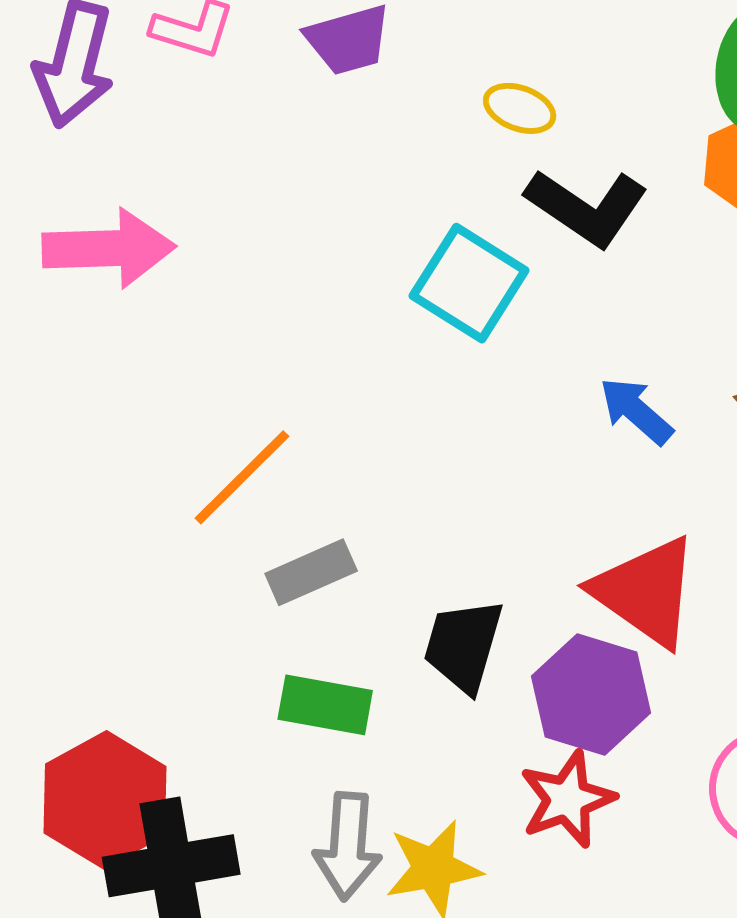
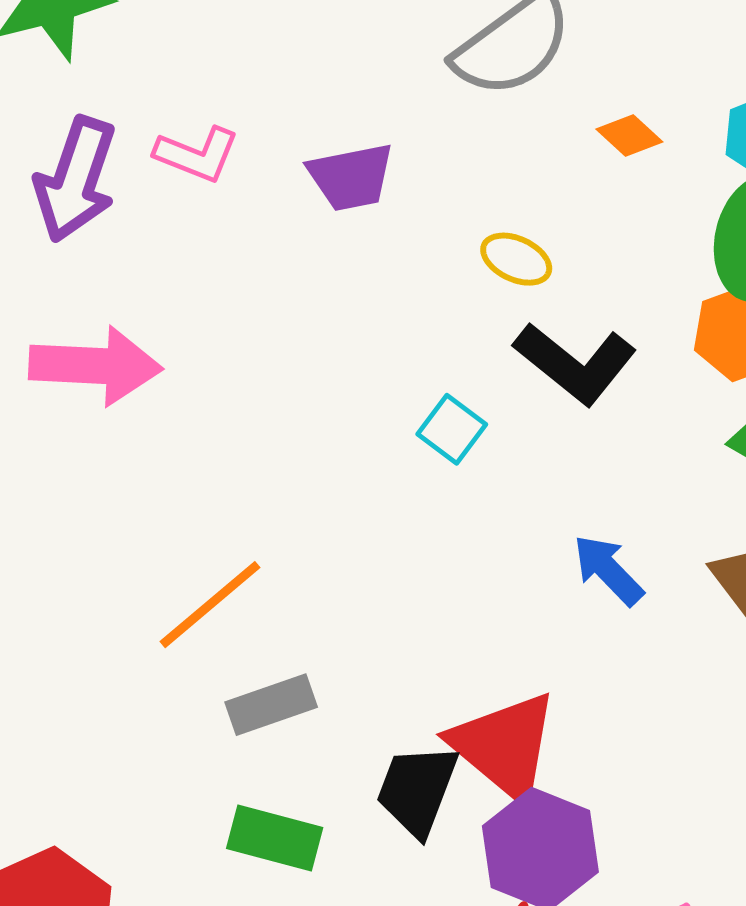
cyan square: (469, 283) -> (452, 429), size x0.6
red triangle: (646, 592) -> (504, 746), moved

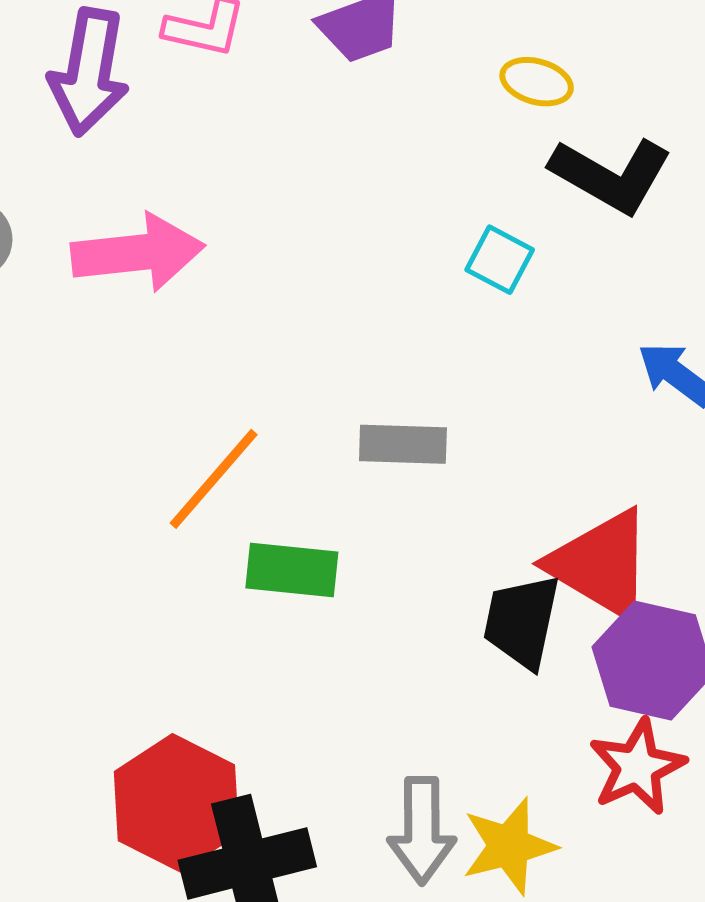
orange line: (210, 605) -> (214, 479), moved
gray rectangle: (271, 705) -> (403, 444), moved, turned 30
green rectangle: (275, 838) -> (292, 570), moved

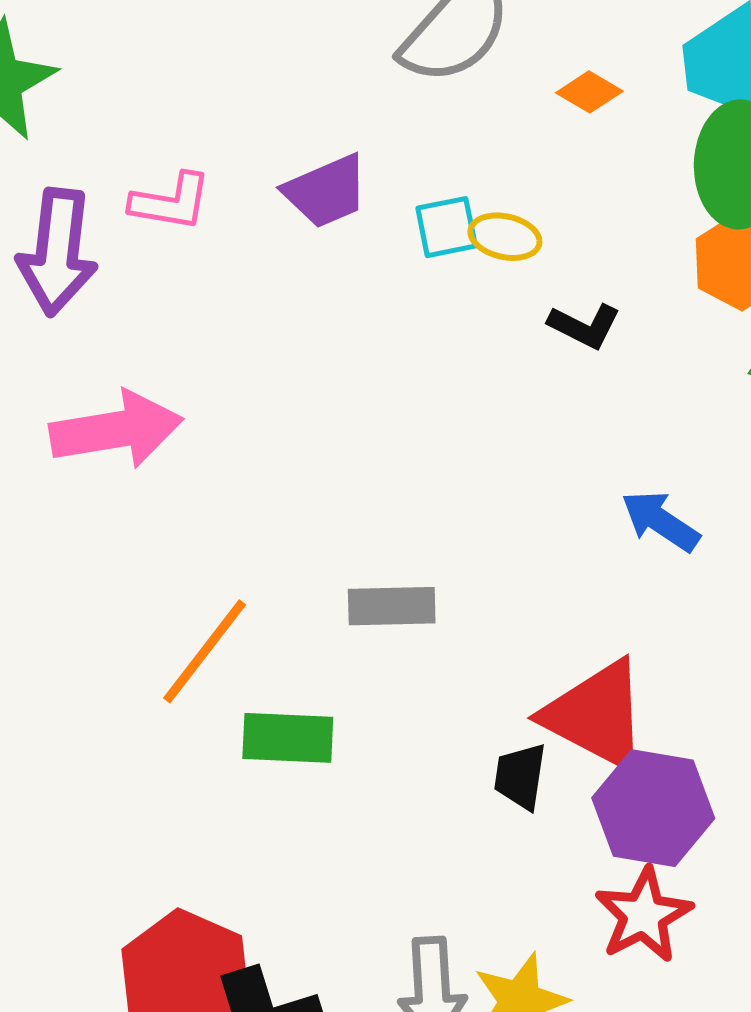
black L-shape: (611, 175) -> (585, 326), size x0.6
cyan square: (500, 260) -> (447, 227), moved, turned -36
black trapezoid: (522, 621) -> (520, 776), size x0.7

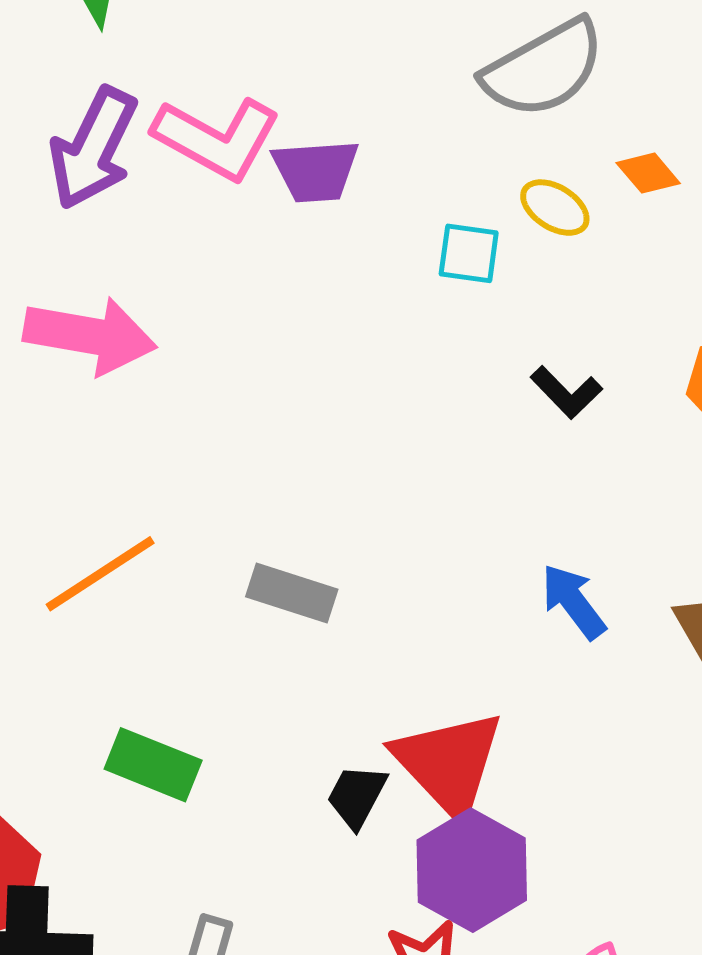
purple trapezoid: (326, 191) -> (316, 171), moved
pink L-shape: (171, 202) -> (217, 138), size x1.5
yellow ellipse: (505, 237) -> (555, 208), moved
green rectangle: (288, 738) -> (153, 765), moved

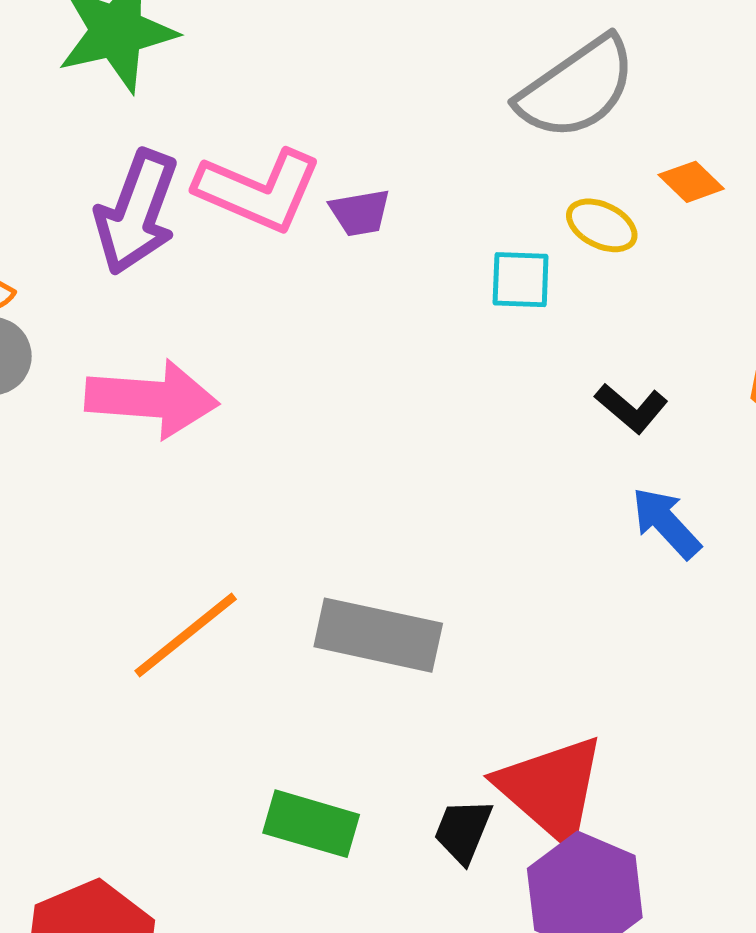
purple trapezoid: (316, 171) -> (360, 213), size x0.7
gray rectangle: (292, 593) -> (378, 635), size x1.4
blue arrow: (573, 602) -> (666, 523), moved
green rectangle: (153, 765) -> (311, 824), moved

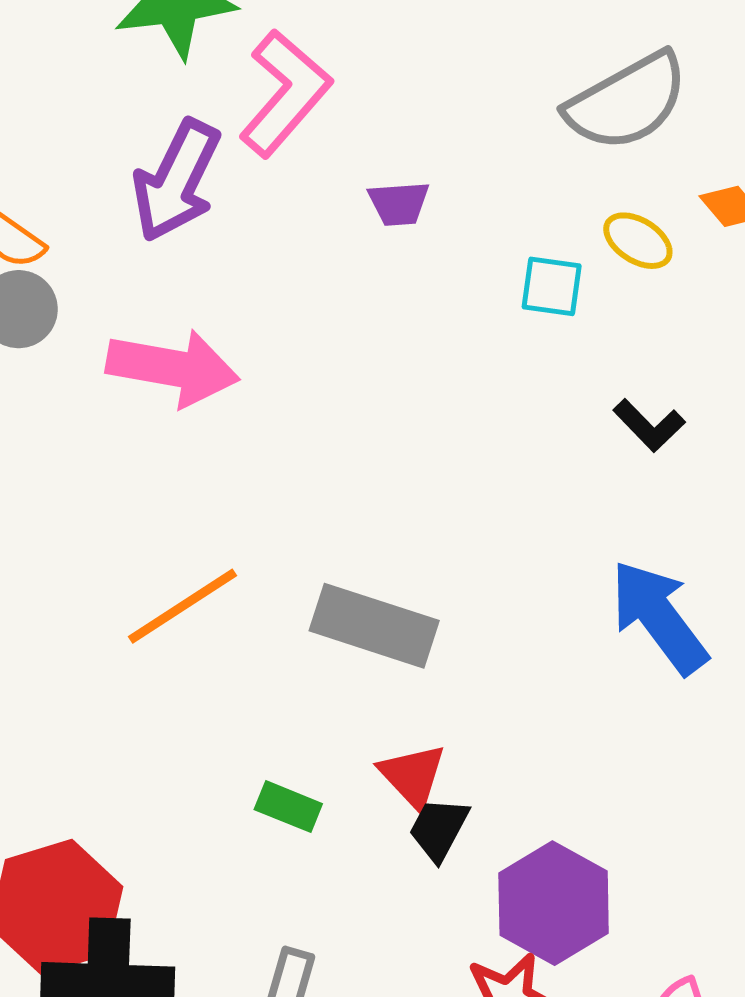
pink L-shape: (258, 190) -> (285, 93), moved, turned -78
blue arrow: (666, 523) -> (659, 617), moved, size x1.5
red triangle: (551, 789) -> (413, 776), moved, size x0.6
green rectangle: (311, 824) -> (288, 807), size x0.7

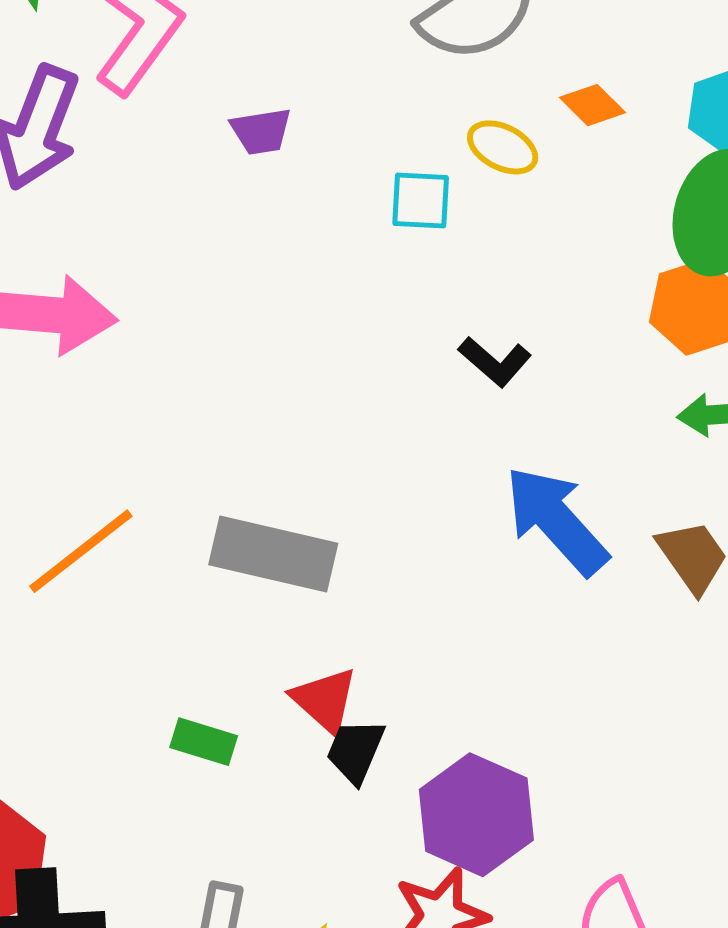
black L-shape: (649, 425) -> (495, 362), moved

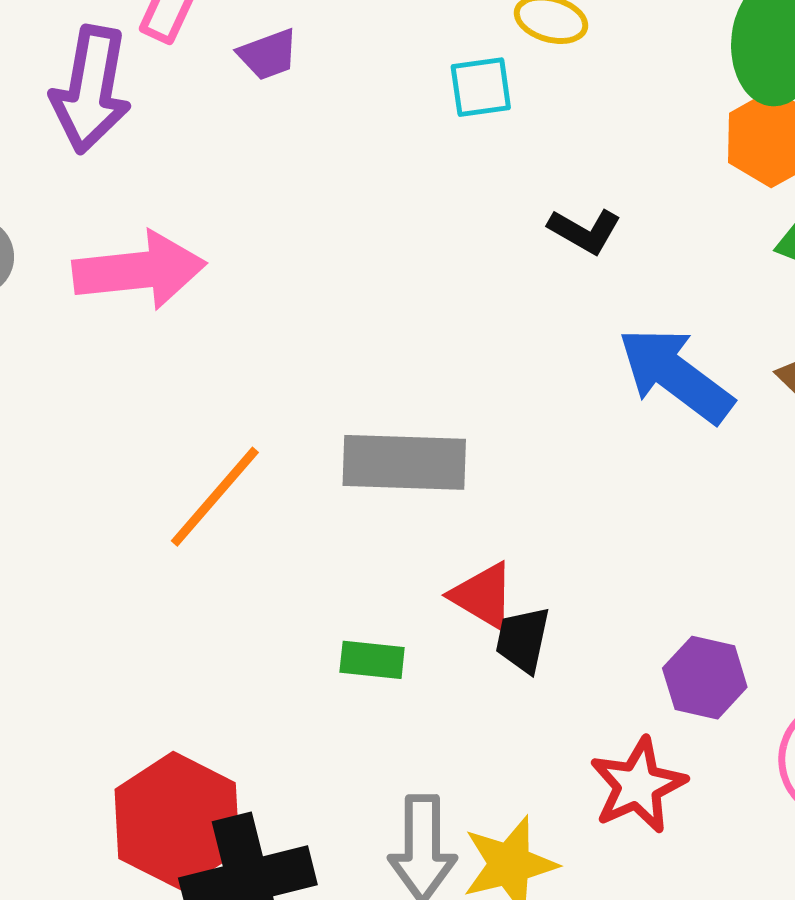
purple trapezoid: (261, 131) -> (268, 55), moved
purple hexagon: (476, 815) -> (705, 678), moved, size x0.7

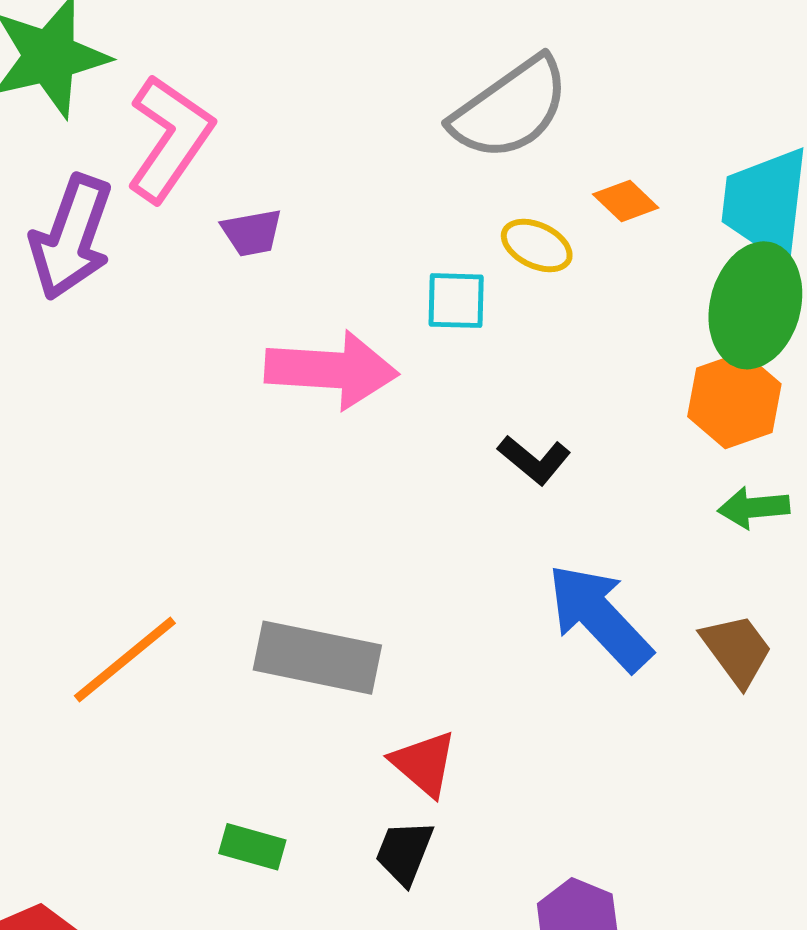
pink arrow: (139, 270) -> (331, 370), moved
red triangle: (483, 596) -> (424, 763), moved

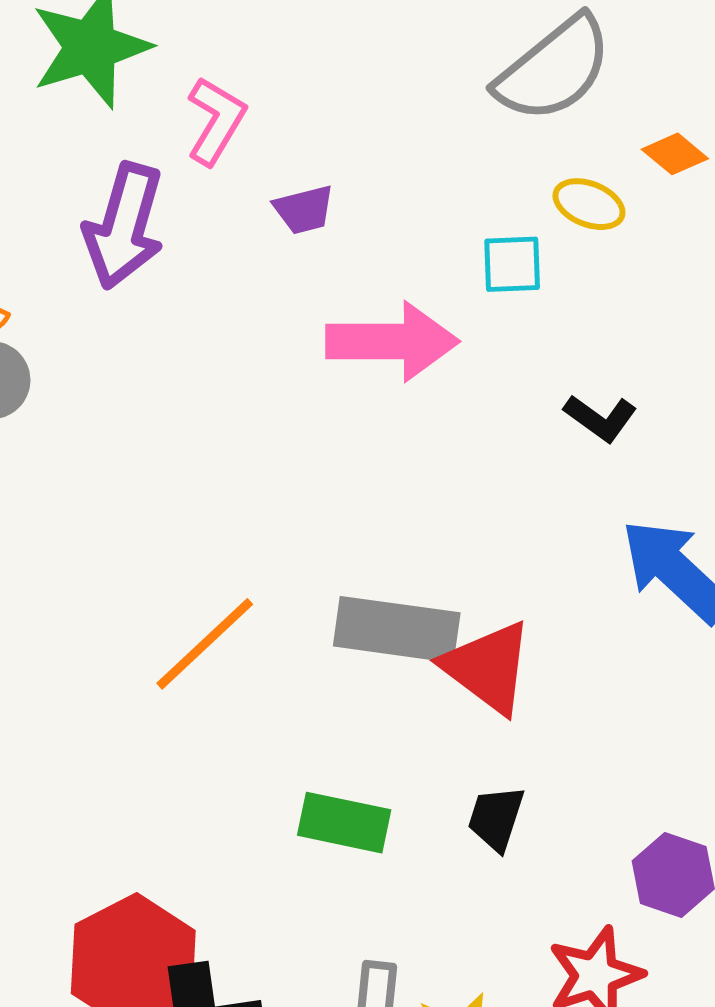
pink L-shape: (170, 138) -> (216, 121), size x0.7
red triangle: (424, 763) -> (488, 667), moved, size x1.4
green rectangle: (252, 847) -> (344, 823), size x1.4

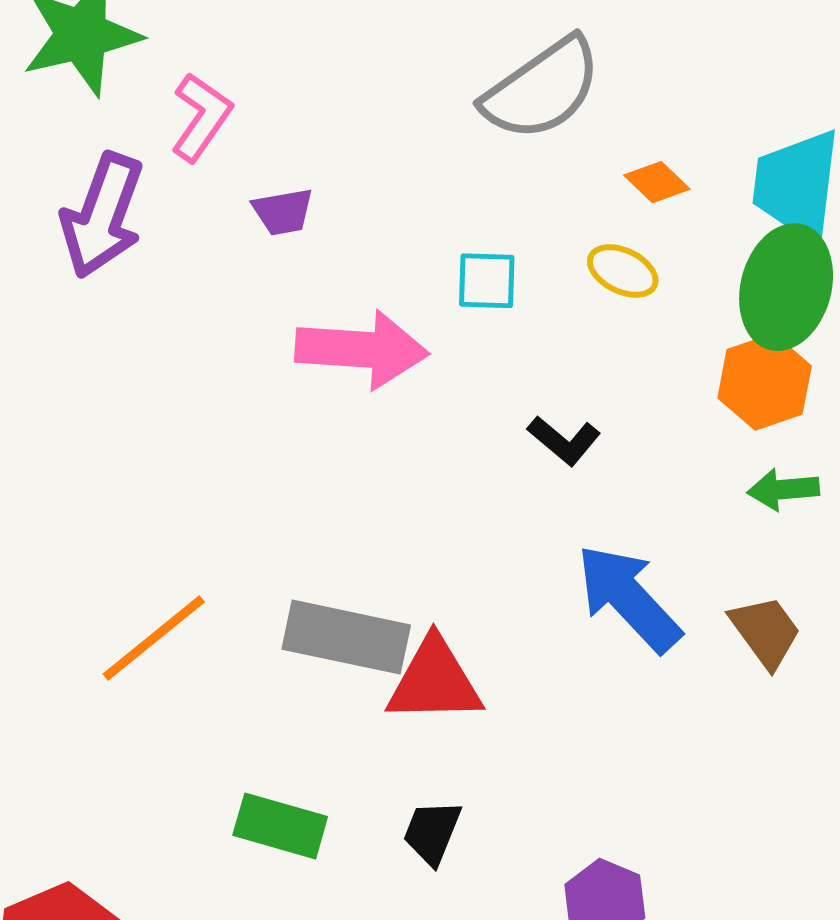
yellow ellipse: (589, 204) -> (623, 271), moved
red triangle: (488, 667) -> (434, 681), turned -42

